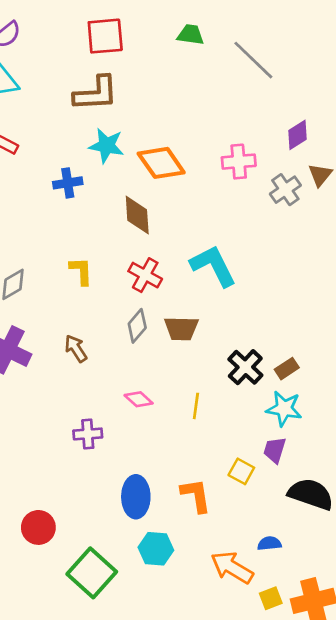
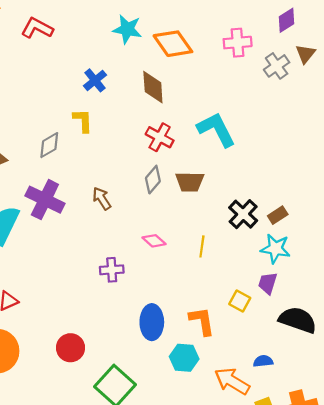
blue cross: (68, 183) -> (95, 80), moved, turned -30
yellow L-shape: (81, 271) -> (83, 121), moved
cyan hexagon: (156, 549) -> (184, 358), moved

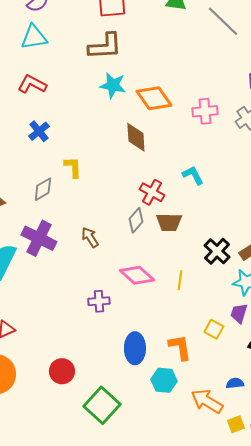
pink cross: (238, 43) -> (205, 111), moved
blue cross: (95, 80) -> (39, 131), moved
cyan L-shape: (216, 129) -> (193, 175), size x0.6
red cross: (160, 137) -> (152, 192), moved
pink diamond: (154, 241) -> (137, 275), size x1.6

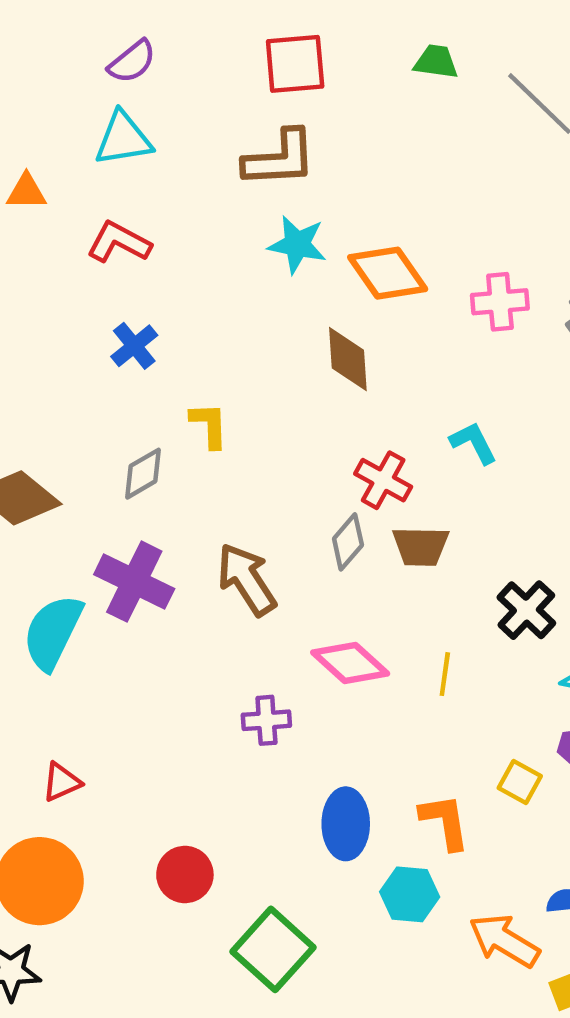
brown arrow: (90, 237) -> (247, 579), size x1.6

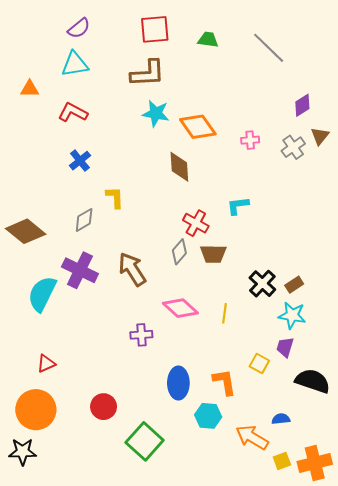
green trapezoid: (436, 62) -> (208, 40), moved
pink cross: (500, 302) -> (250, 140), size x0.7
cyan L-shape: (473, 443) -> (238, 206), turned -70

